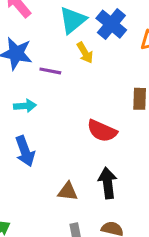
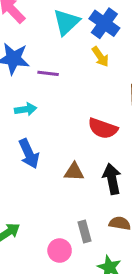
yellow arrow: (85, 53) -> (100, 57), moved
brown triangle: (68, 191) -> (74, 172), moved

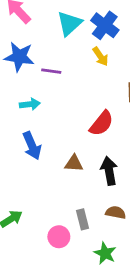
red semicircle: (103, 128) -> (101, 123), turned -72

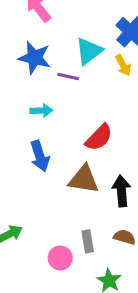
cyan triangle: (69, 24) -> (89, 51), moved
red semicircle: (101, 123) -> (99, 137), moved
brown triangle: (74, 163) -> (84, 179), size x1.5

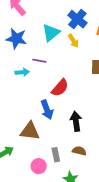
purple line: (68, 77) -> (39, 61), moved
blue arrow: (40, 156) -> (47, 110), moved
brown triangle: (84, 179) -> (30, 131), moved

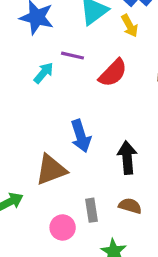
cyan arrow: (22, 72) -> (44, 73), turned -48
red semicircle: (60, 88) -> (113, 73), moved
brown triangle: (30, 131) -> (51, 170), turned -30

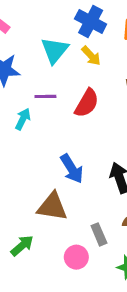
brown triangle: (51, 170) -> (52, 207), turned 44

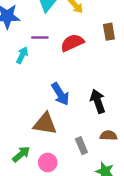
red semicircle: (87, 103) -> (72, 43), turned -145
pink circle: (76, 257) -> (48, 162), moved

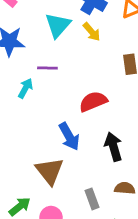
red semicircle: (72, 43) -> (93, 101), moved
brown triangle: (45, 124) -> (50, 171), turned 40

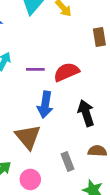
purple line: (47, 68) -> (35, 69), moved
blue arrow: (69, 136) -> (45, 105), turned 40

